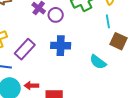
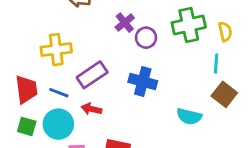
cyan semicircle: (98, 62) -> (189, 116), turned -36
red arrow: (31, 86) -> (91, 109), moved

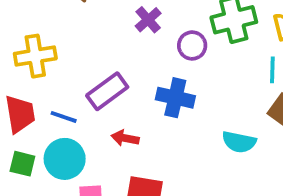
purple circle: (146, 38) -> (192, 45), moved
yellow cross: (56, 50) -> (35, 56), moved
red arrow: (91, 109) -> (125, 138), moved

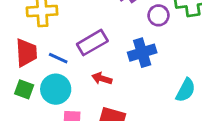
blue cross: (175, 98) -> (142, 53), turned -36
cyan semicircle: (239, 142) -> (186, 90), turned -80

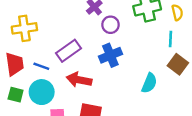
purple circle: (159, 15) -> (111, 25), moved
red arrow: (102, 79) -> (79, 80), size x1.5

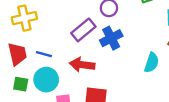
purple rectangle: (68, 51) -> (83, 30), moved

